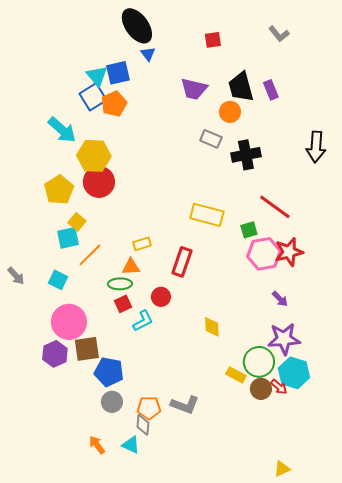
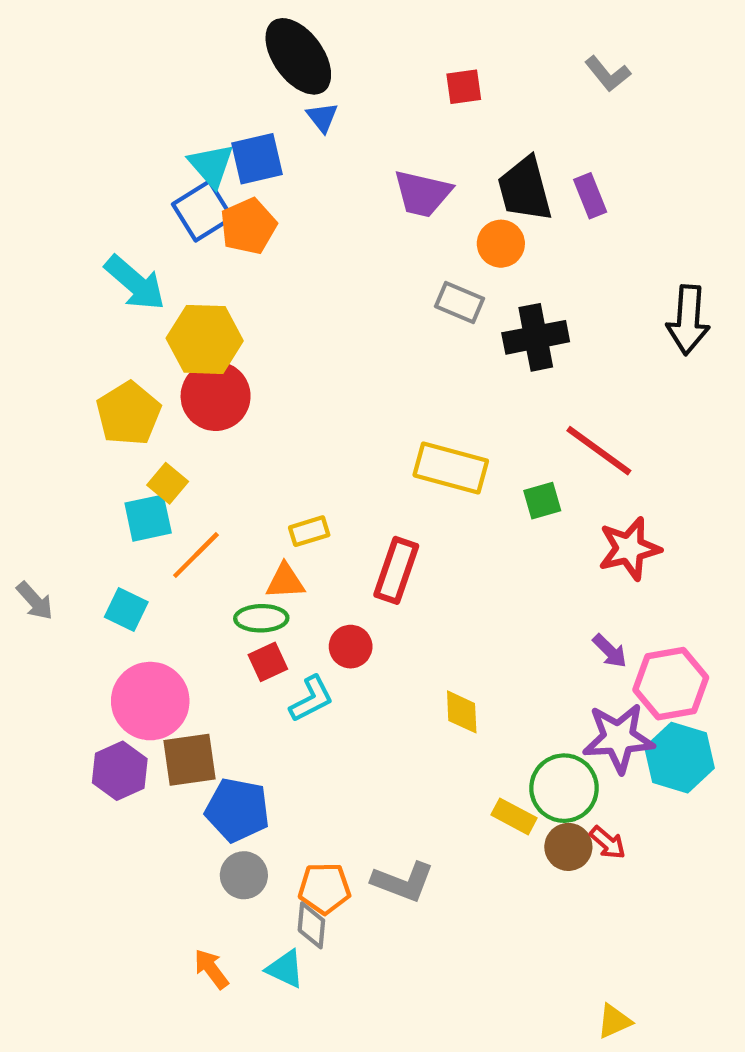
pink hexagon: (264, 254) -> (671, 684), moved
cyan hexagon: (294, 373) -> (679, 758), moved

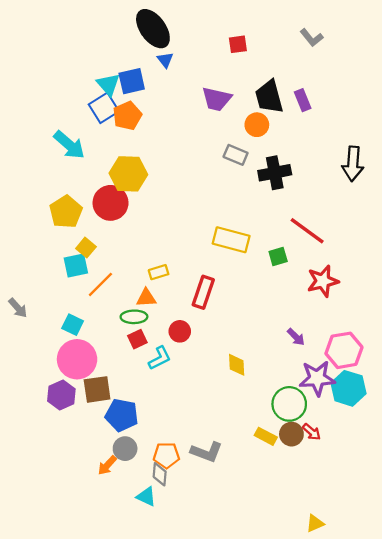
yellow hexagon: (205, 339) -> (128, 174), moved
cyan square: (126, 610) -> (73, 325), moved
purple arrow: (610, 651) -> (296, 337), moved
yellow rectangle: (514, 816) -> (266, 436), moved
orange arrow: (211, 969) -> (107, 465), moved, turned -100

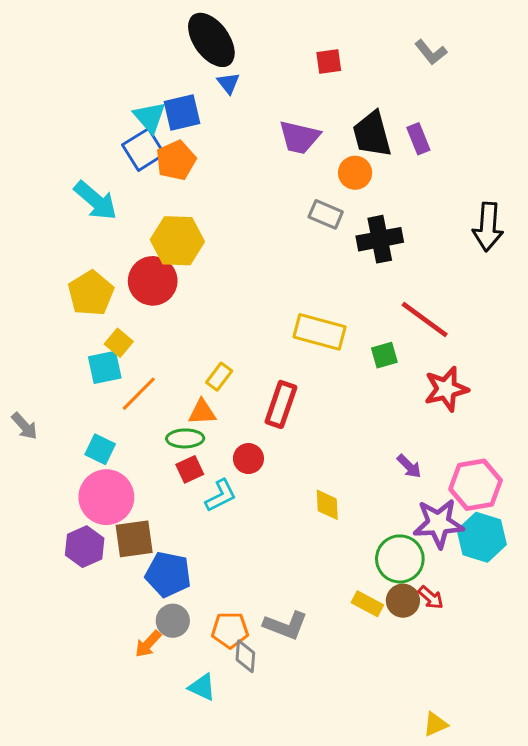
yellow rectangle: (159, 272) -> (219, 377), turned -36
gray diamond: (160, 474) -> (245, 656), moved

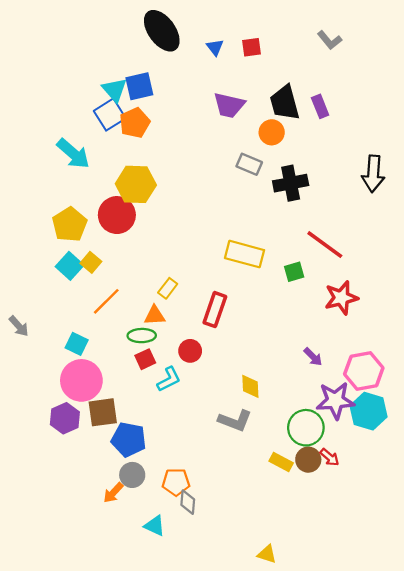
blue triangle: (228, 83) -> (215, 47), moved
cyan square: (105, 367) -> (70, 266), moved, turned -36
gray L-shape: (286, 625) -> (235, 421), moved
yellow triangle: (435, 724) -> (267, 554), moved, turned 42

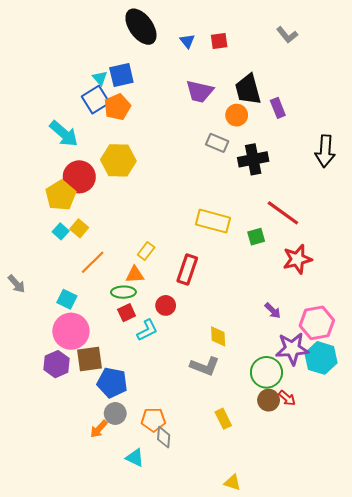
cyan triangle: (114, 90) -> (100, 78), size x0.7
purple rectangle: (320, 106) -> (278, 108), moved
red circle: (117, 215) -> (79, 177), moved
cyan square: (70, 266) -> (61, 231), size x0.7
yellow rectangle: (281, 462) -> (223, 419), moved, turned 36

